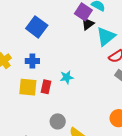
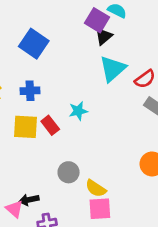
cyan triangle: (106, 36) -> (113, 69), moved
red rectangle: (46, 87) -> (50, 125), turned -48

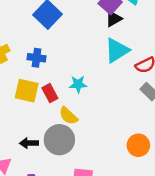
gray circle: (69, 172) -> (59, 140), size x1.5
yellow semicircle: (96, 188) -> (68, 116), moved
black arrow: (29, 200) -> (29, 143), moved

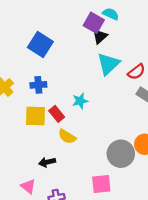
yellow semicircle: (68, 116) -> (67, 136), moved
gray circle: (59, 140) -> (121, 154), moved

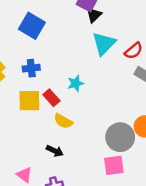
black arrow: (47, 162) -> (55, 151), moved, turned -140
pink square: (101, 184) -> (114, 165), moved

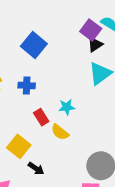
yellow square: (29, 101) -> (19, 146), moved, turned 30
yellow semicircle: (63, 121) -> (60, 132), moved

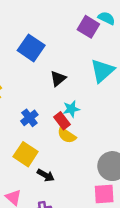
black triangle: (95, 45) -> (58, 79), moved
blue cross: (27, 86) -> (29, 118), moved, turned -35
red rectangle: (41, 117) -> (62, 121), moved

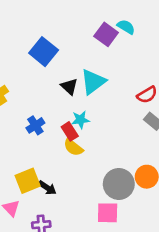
cyan triangle: (102, 71) -> (93, 82), moved
black triangle: (58, 79) -> (69, 86), turned -42
yellow square: (26, 154) -> (28, 181), moved, turned 30

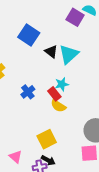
black triangle: (69, 86) -> (51, 52), moved
yellow square: (28, 181) -> (47, 139), moved
black arrow: (47, 188) -> (48, 160), moved

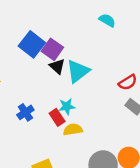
purple square: (75, 17) -> (52, 49), moved
yellow semicircle: (58, 106) -> (73, 130), moved, turned 133

